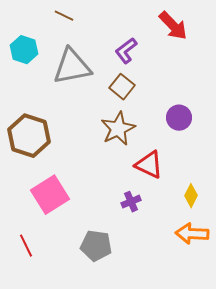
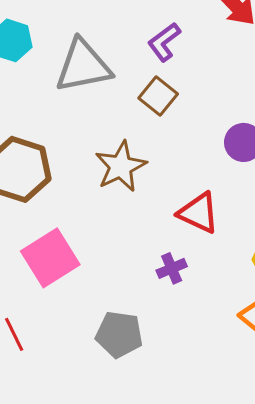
brown star: (118, 129) -> (121, 166), moved

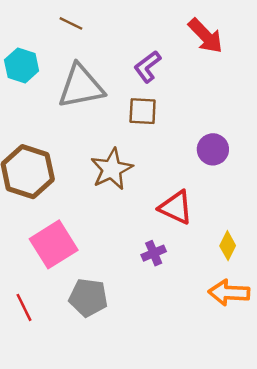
brown square: (158, 96) -> (143, 111), turned -36
gray pentagon: (119, 334) -> (88, 298), moved

